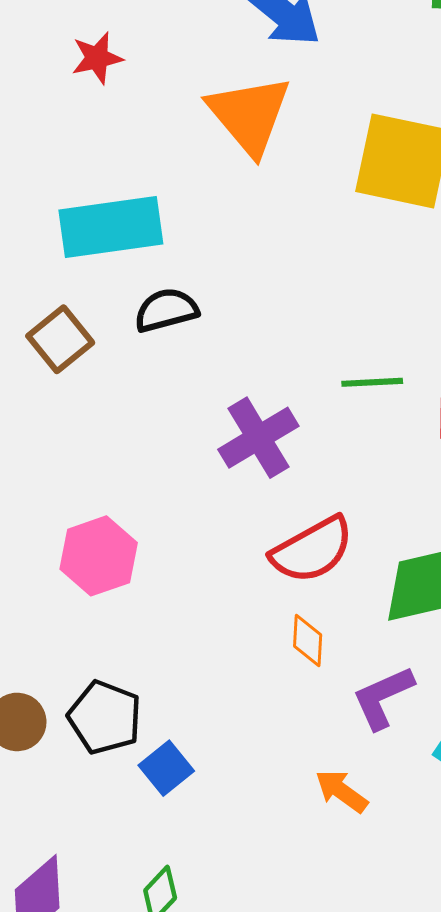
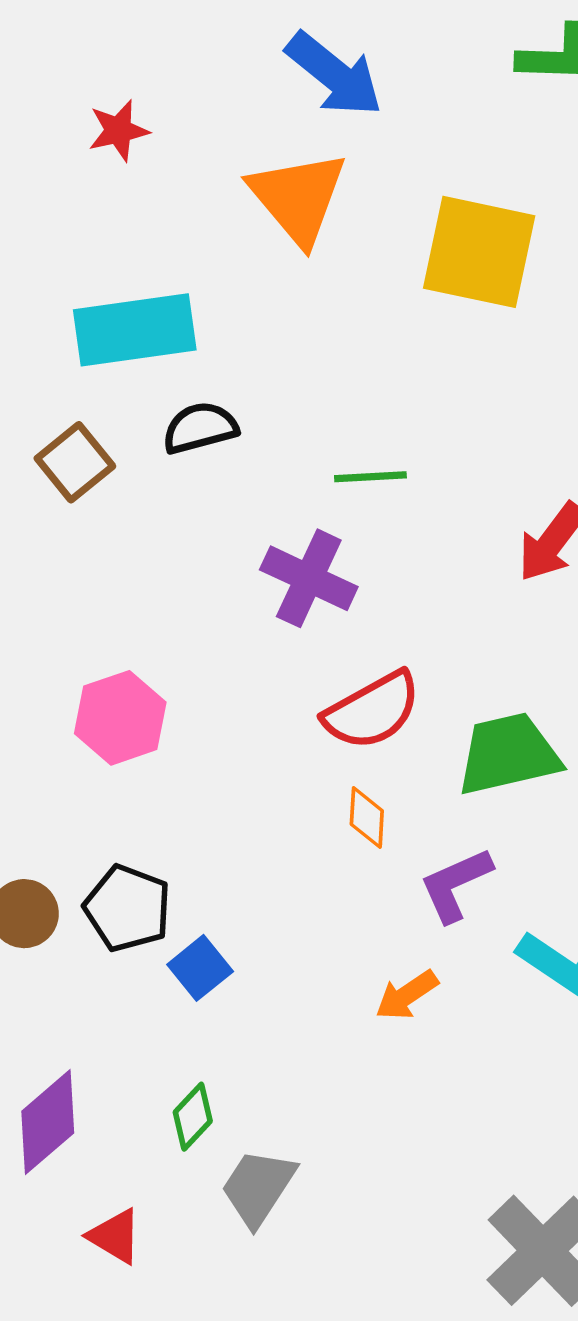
green line: (372, 382) -> (370, 477), moved
purple cross: (258, 438) -> (309, 578), turned -34
orange arrow: (341, 791) -> (407, 995), turned -70

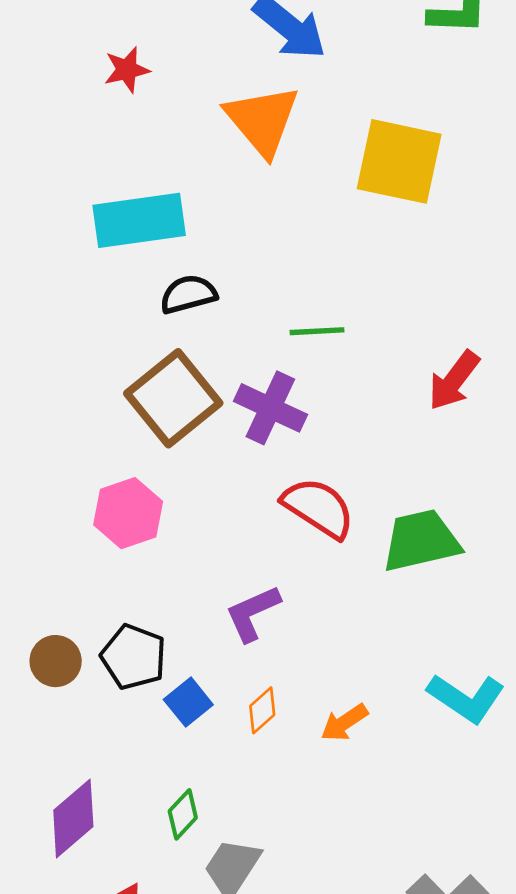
brown square: (75, 462) -> (173, 398), moved, size x1.6
red semicircle: (372, 711) -> (318, 508), turned -118
orange diamond: (367, 818) -> (262, 710), moved, turned 45
purple L-shape: (456, 885) -> (253, 613), moved

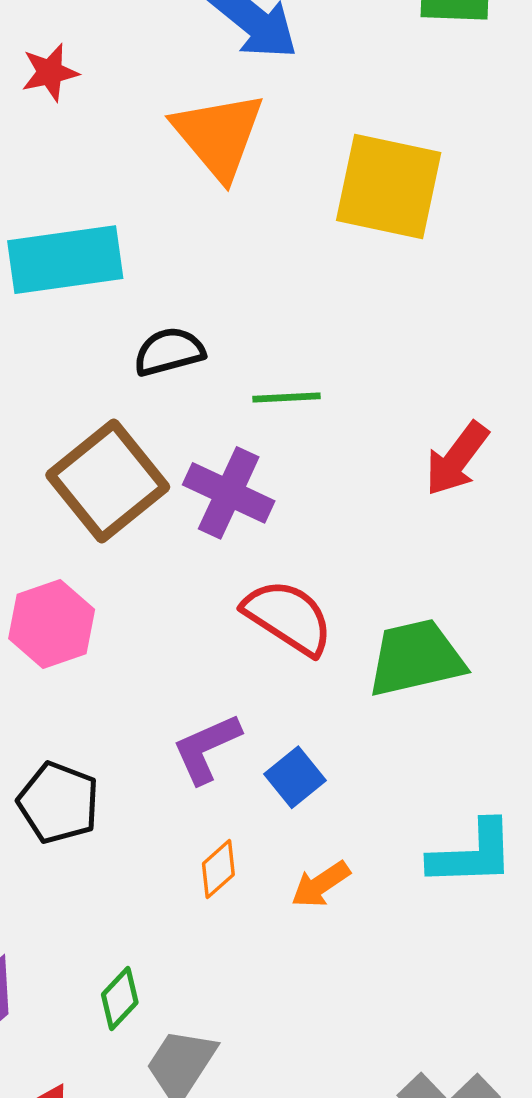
black semicircle: (188, 294) -> (169, 352), moved
cyan L-shape: (466, 698) -> (472, 854), turned -36
blue square: (188, 702) -> (295, 777), moved

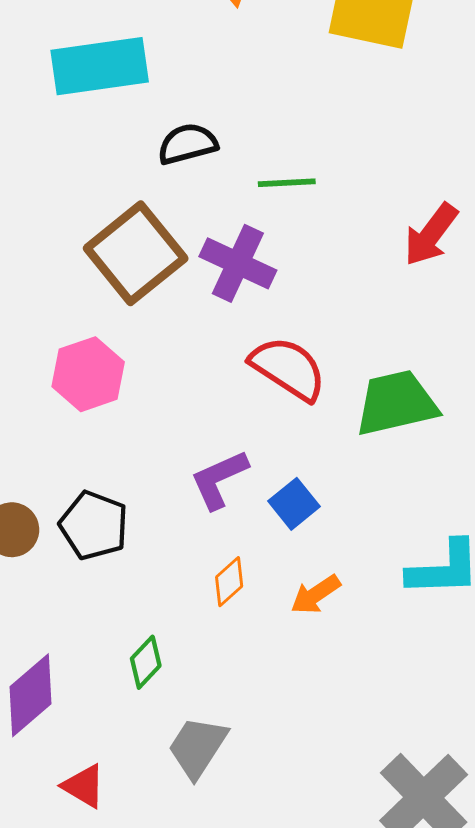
green diamond: (120, 998) -> (146, 662), moved

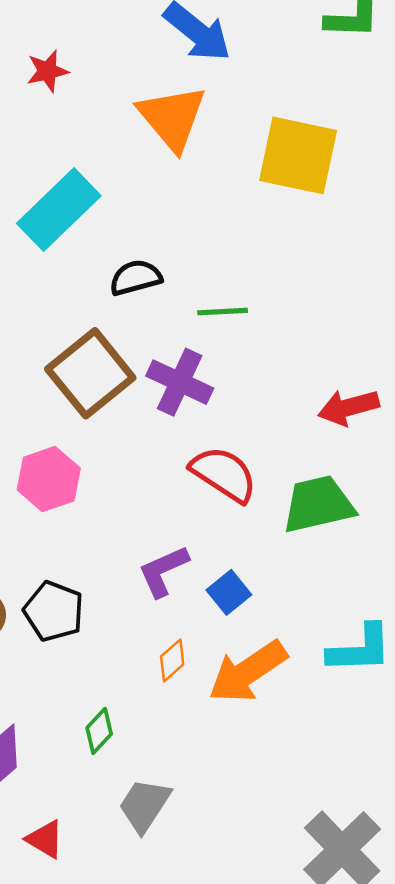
cyan rectangle: (100, 66) -> (59, 210), turned -36
red arrow: (431, 235) -> (348, 407), moved, turned 38
orange arrow: (316, 595) -> (248, 672), size x1.8

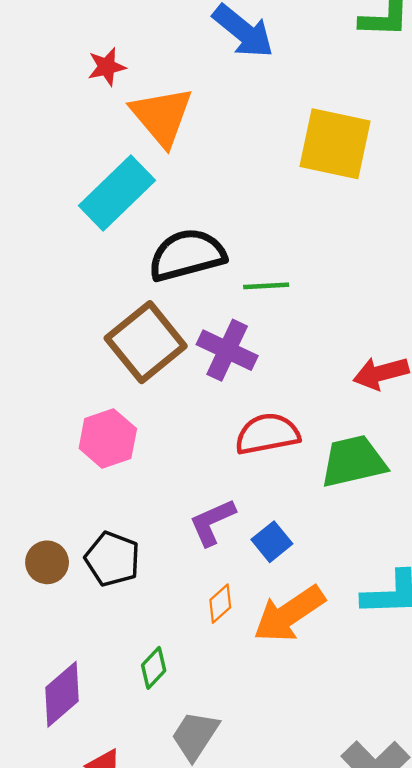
orange triangle: (172, 118) -> (162, 116), moved
black semicircle: (136, 278) -> (187, 255), size x1.6
red semicircle: (224, 474) -> (267, 434), turned -44

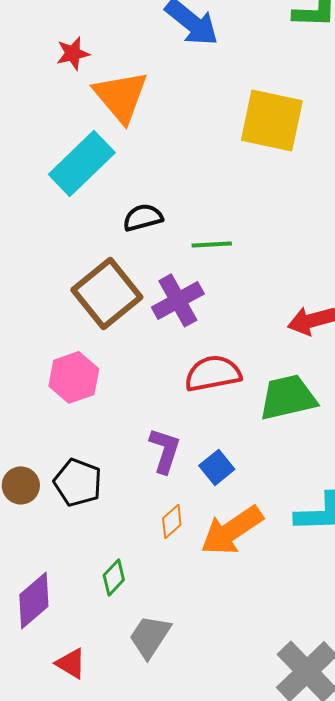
black semicircle: (187, 255) -> (143, 217), size x0.6
purple cross: (227, 350) -> (178, 300), turned 36
purple L-shape: (212, 522) -> (165, 450), turned 132

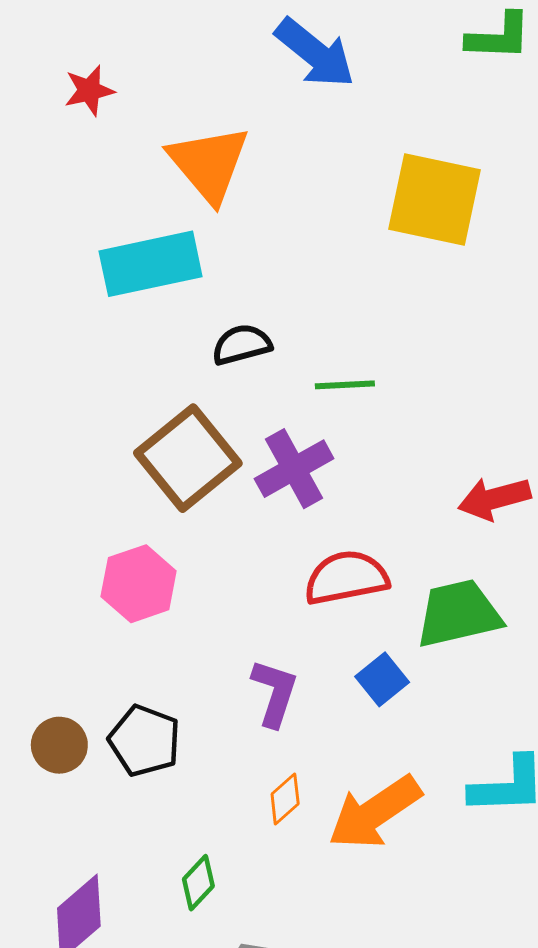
red star: (73, 53) -> (89, 90), moved
cyan rectangle: (82, 163) -> (151, 264), turned 32
blue square: (217, 467) -> (382, 679), moved

